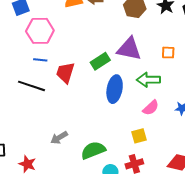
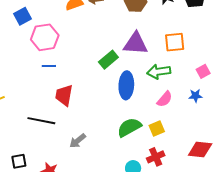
orange square: (168, 53) -> (175, 42), size x1.5
red trapezoid: (65, 73) -> (64, 95), moved
black line: (32, 86) -> (41, 121), moved
green semicircle: (93, 150) -> (129, 127), moved

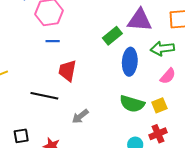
green semicircle: (129, 127) -> (132, 104), turned -135

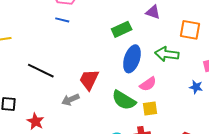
purple triangle: (140, 20) -> (153, 12), moved, size x0.6
red trapezoid: (67, 71) -> (89, 80), moved
pink semicircle: (168, 76) -> (148, 84), moved

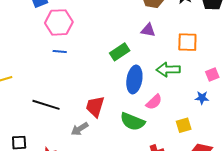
yellow square: (150, 108) -> (184, 125), moved

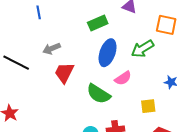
blue line: (60, 51) -> (39, 12), turned 64
green arrow: (168, 70) -> (142, 49), turned -40
gray arrow: (80, 129) -> (52, 49), moved

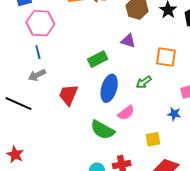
gray arrow: (52, 49) -> (37, 75), moved
green arrow: (142, 49) -> (144, 82), size x0.7
red trapezoid: (64, 73) -> (68, 95), moved

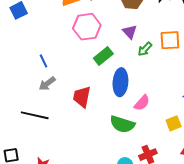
pink hexagon: (40, 23) -> (87, 27), moved
purple triangle: (128, 41) -> (130, 32), turned 42
green arrow: (144, 82) -> (145, 49), moved

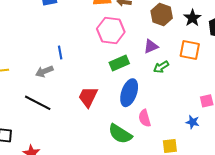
purple triangle: (130, 32) -> (151, 46), turned 35
orange square: (170, 40) -> (190, 50), moved
gray arrow: (47, 84) -> (44, 71), moved
pink semicircle: (142, 103) -> (145, 118), turned 108

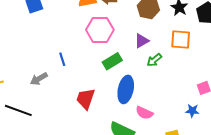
blue line: (60, 52) -> (62, 59), moved
black line: (38, 103) -> (18, 110), moved
pink semicircle: (145, 118) -> (144, 113), turned -42

